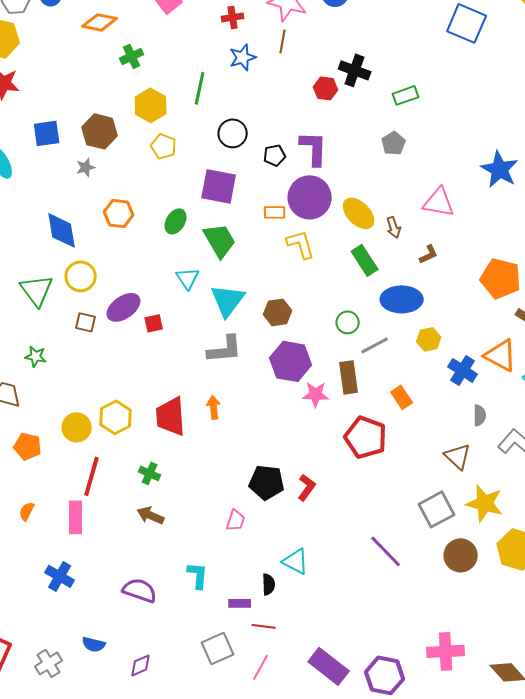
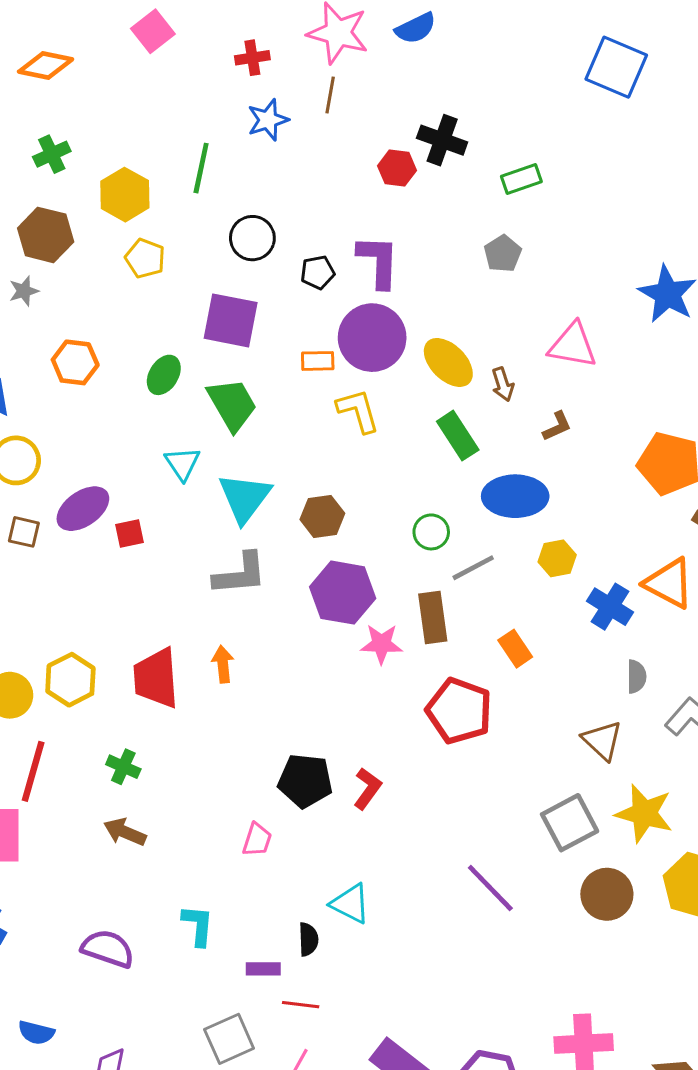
green cross: (132, 56) -> (52, 154), moved

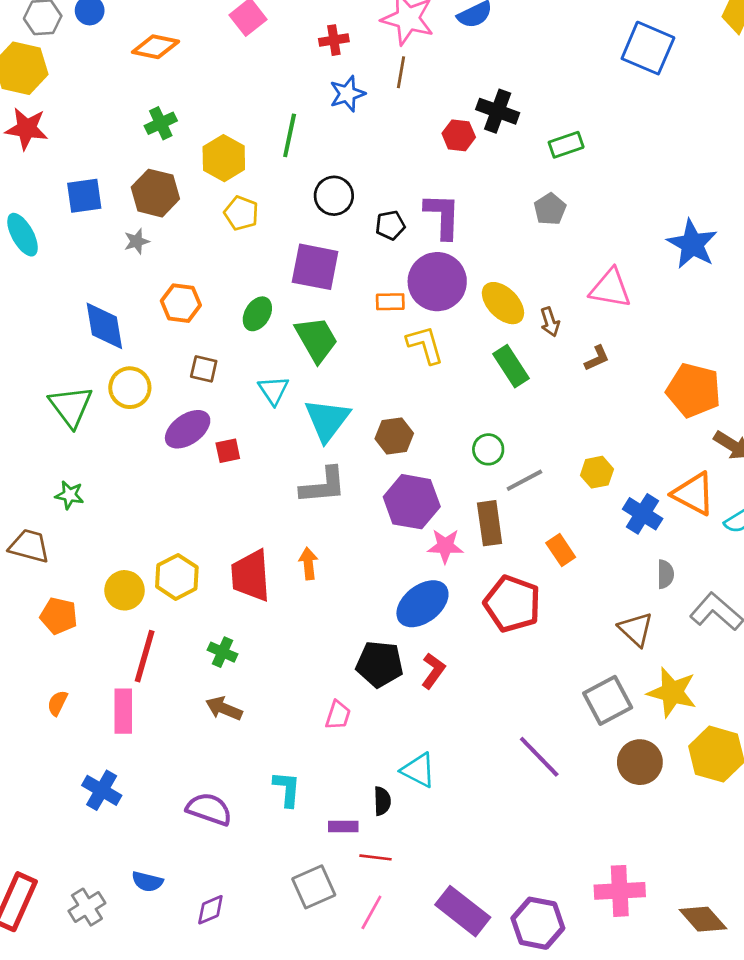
blue ellipse: (515, 496) -> (422, 604), moved, turned -38
brown square: (24, 532) -> (204, 369), moved

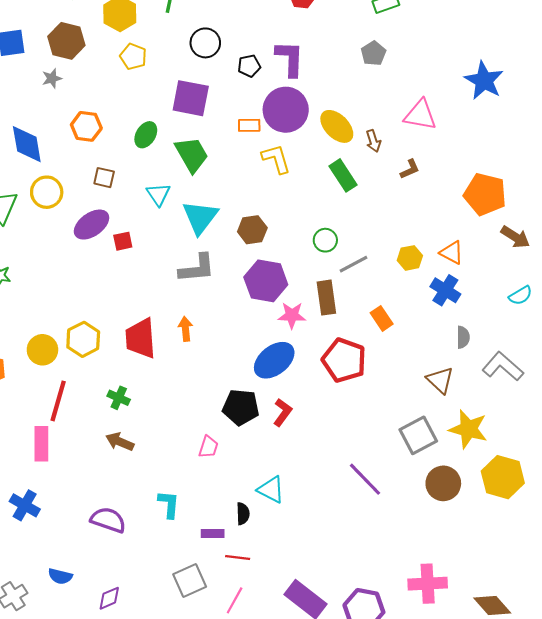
orange triangle: (694, 494) -> (452, 253), moved, size x0.7

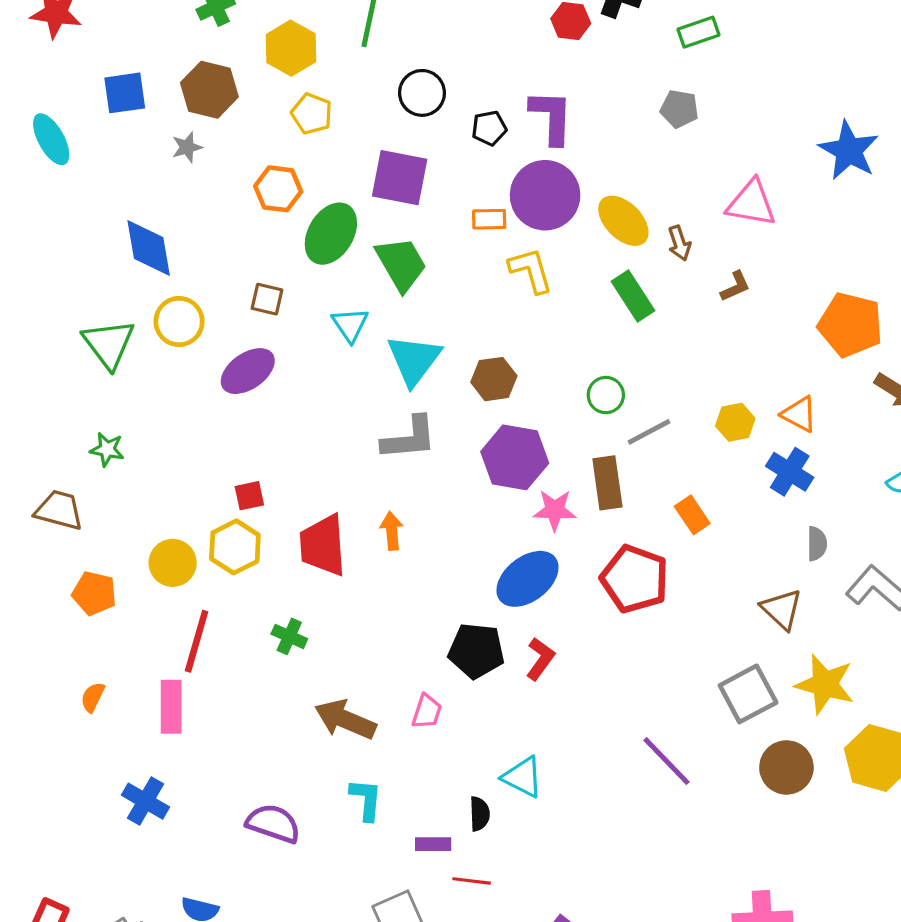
gray pentagon: (373, 53) -> (679, 109), turned -30
orange hexagon: (86, 126) -> (278, 189), moved
green ellipse: (146, 135) -> (331, 234), size x1.5
red square: (123, 241) -> (249, 496), moved
brown arrow: (120, 442) -> (345, 720), moved, size x1.4

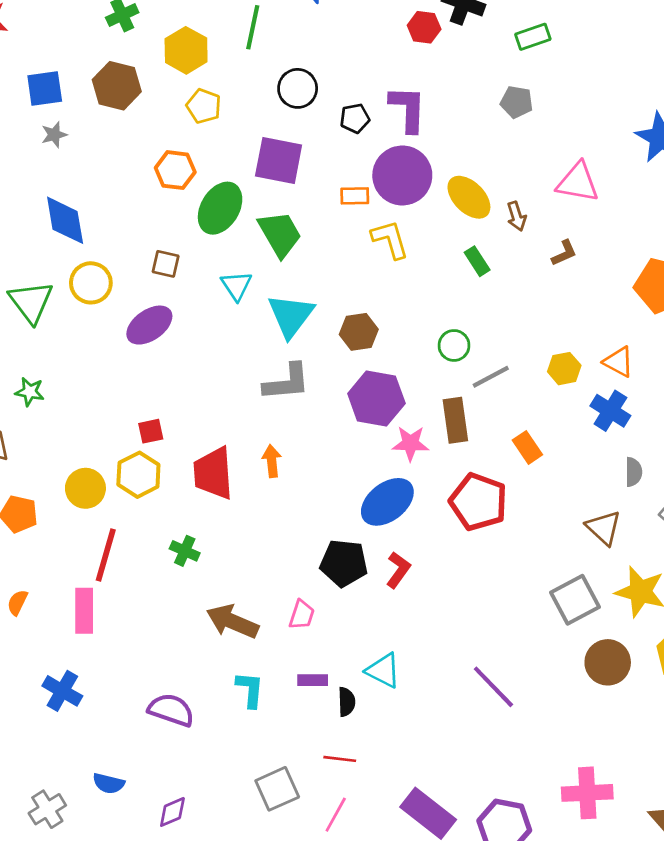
gray star: (187, 147) -> (54, 135), moved
green rectangle: (633, 296) -> (477, 261), size x0.7
purple line: (667, 761) -> (493, 687), moved
purple rectangle: (433, 844) -> (313, 680), moved

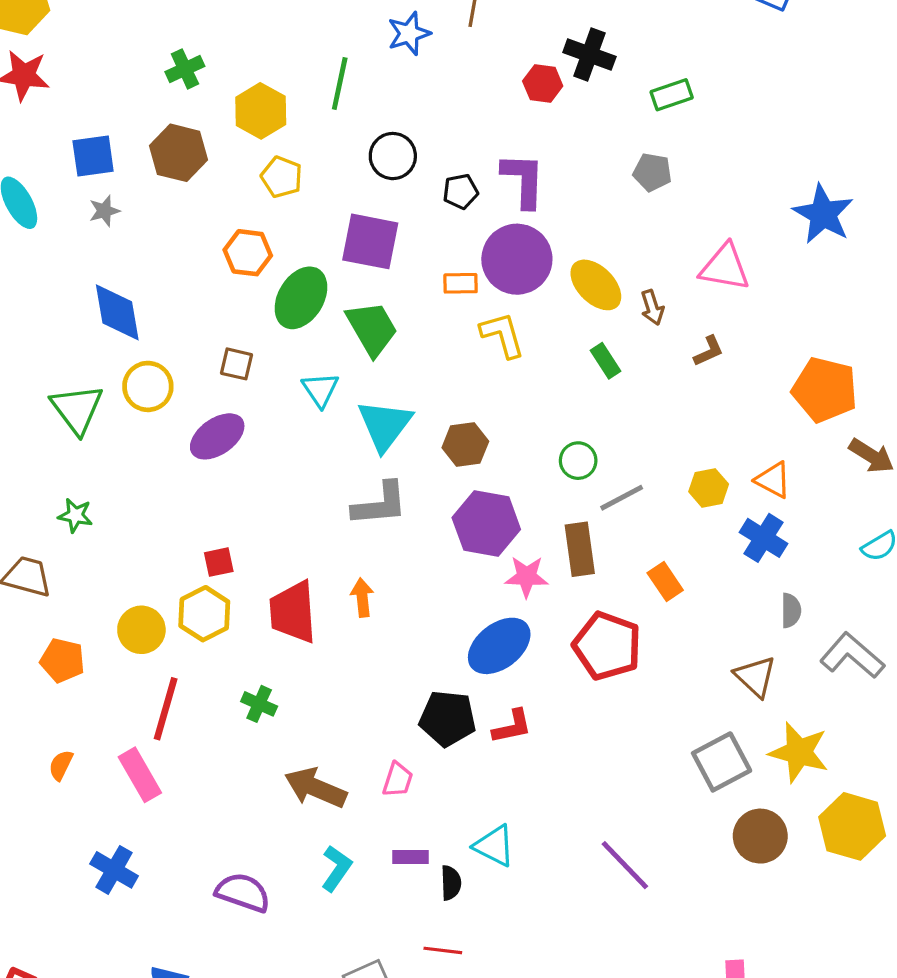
red L-shape: (398, 570) -> (512, 726), turned 42
pink rectangle: (84, 611) -> (140, 775), turned -30
cyan L-shape: (250, 690) -> (336, 868), turned 30

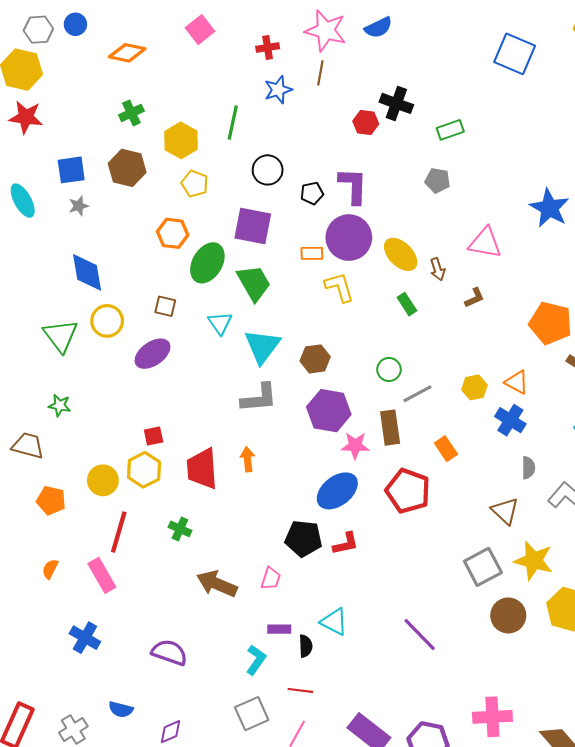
cyan L-shape: (336, 868) -> (256, 660), moved

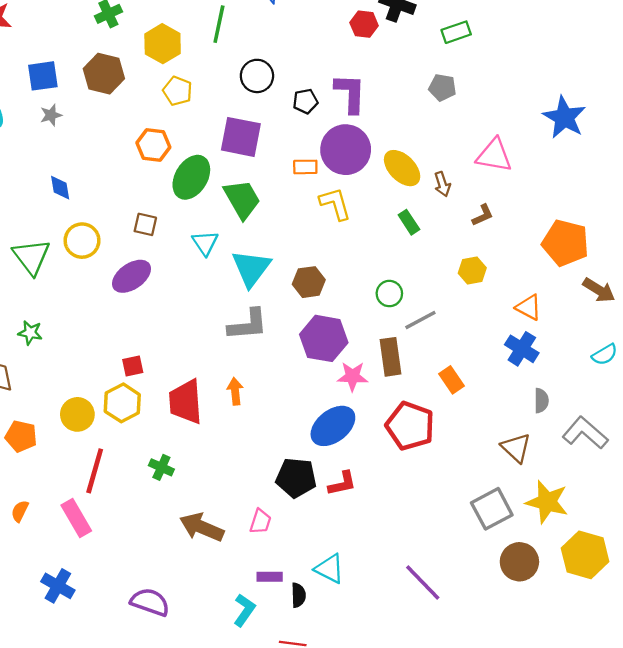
blue diamond: (87, 272) -> (60, 188), size x0.6
yellow hexagon: (474, 387) -> (472, 271), moved

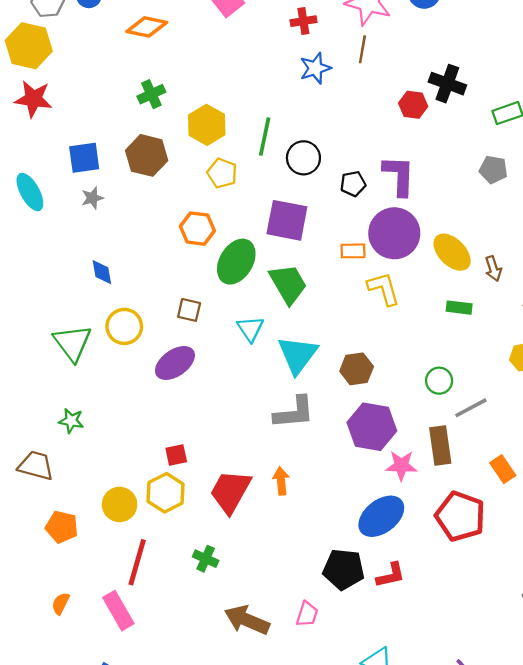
green line: (219, 24) -> (265, 137), moved
green rectangle: (409, 222) -> (459, 308), turned -50
red trapezoid: (186, 402) -> (230, 492), turned 33

